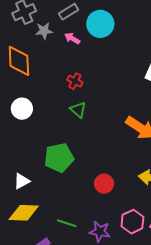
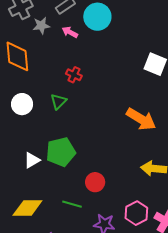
green triangle: (78, 110) -> (58, 101), moved, turned 36
white triangle: (22, 181) -> (32, 160), moved
red circle: (104, 184) -> (95, 182), moved
green line: (67, 223) -> (72, 204), moved

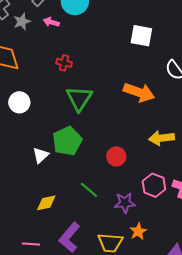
green triangle: (58, 101) -> (79, 98), moved, size x1.6
red circle: (95, 182) -> (116, 156), moved
green line: (72, 204) -> (89, 190), turned 36
yellow diamond: (27, 208) -> (46, 203), size x0.7

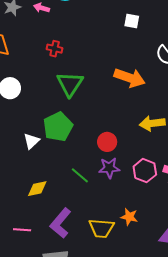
white square: (141, 36) -> (132, 21), size x0.7
purple star: (125, 203) -> (109, 168), moved
orange star: (138, 231) -> (129, 217), turned -30

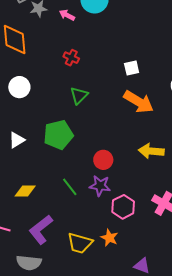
white square: (132, 21) -> (132, 68), moved, turned -35
green triangle: (70, 84) -> (79, 95), size x0.7
white triangle: (31, 141) -> (17, 140), moved
pink hexagon: (145, 171) -> (123, 207), moved

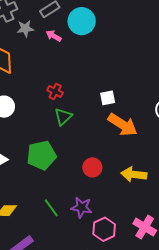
red cross: (71, 58) -> (55, 92), moved
white square: (132, 68) -> (108, 98), moved
red circle: (103, 160) -> (92, 167), moved

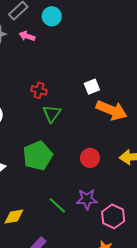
cyan circle: (82, 21) -> (52, 16), size x0.7

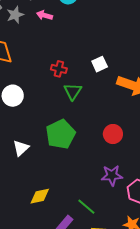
white square: (92, 87) -> (100, 64), moved
green line: (57, 205) -> (86, 207), moved

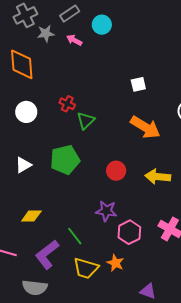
white square: (100, 64) -> (138, 84), moved
red cross: (59, 69) -> (67, 104), moved

